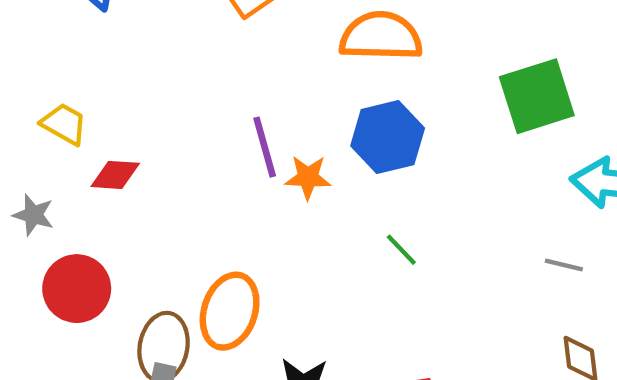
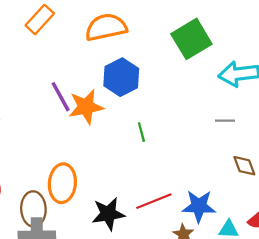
orange star: (308, 177) -> (86, 107), size x1.5
green line: (401, 250) -> (141, 132), turned 42

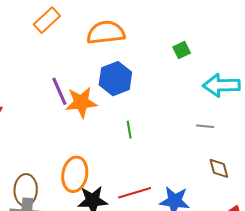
green square: (191, 39) -> (182, 50), size x0.5
orange ellipse: (62, 183) -> (75, 174), moved

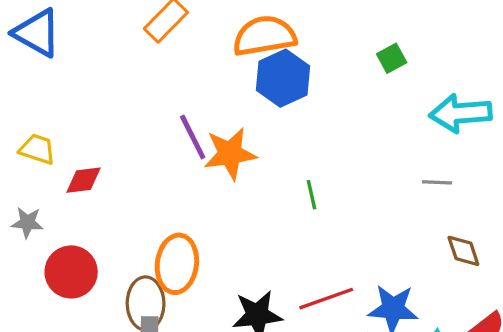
blue hexagon: (115, 79) -> (283, 78), moved
orange ellipse: (75, 174) -> (177, 264), moved

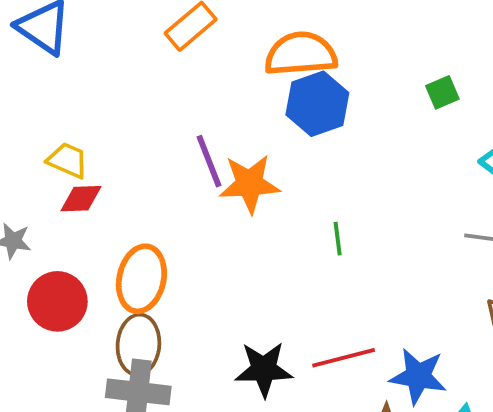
yellow trapezoid: (37, 149) -> (68, 160), moved
orange ellipse: (177, 264) -> (141, 279), moved

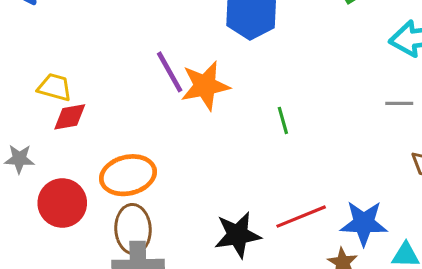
orange ellipse: (141, 279) -> (128, 175), turned 72

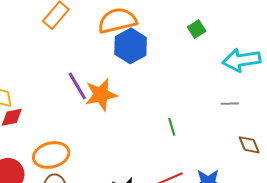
green line: (283, 120) -> (172, 127), moved

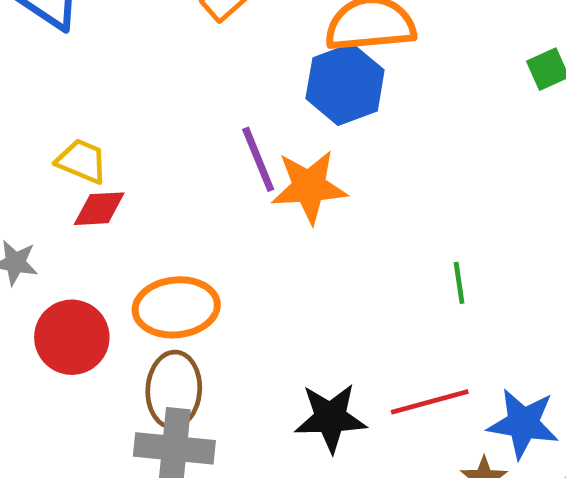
blue hexagon: (131, 46) -> (345, 84), moved

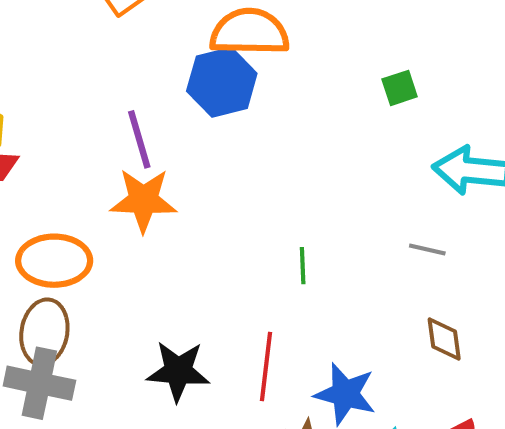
orange star: (309, 187) -> (143, 200), moved
red line: (430, 402) -> (266, 367), turned -74

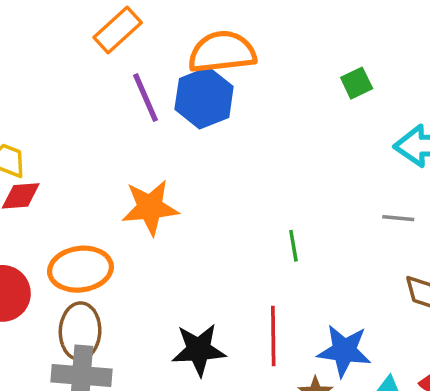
purple line: (139, 139) -> (146, 98), moved

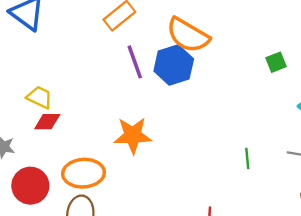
orange semicircle: (222, 52) -> (188, 35), turned -147
green line: (293, 246) -> (247, 158), moved

